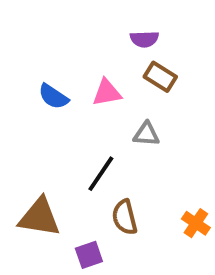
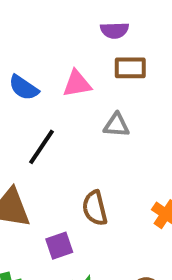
brown rectangle: (160, 77) -> (130, 68), turned -32
black line: (101, 174) -> (41, 147), moved

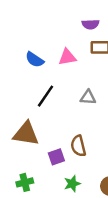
gray triangle: (116, 125) -> (88, 97), moved
brown semicircle: (95, 208) -> (78, 146), moved

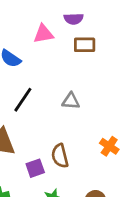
pink triangle: (67, 57) -> (43, 34), moved

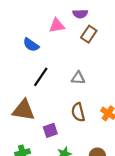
brown rectangle: (85, 45) -> (89, 34), turned -56
brown semicircle: (60, 156) -> (78, 112), moved

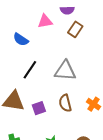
gray triangle: (78, 78) -> (65, 71), size x1.6
purple square: (50, 130) -> (39, 108), moved

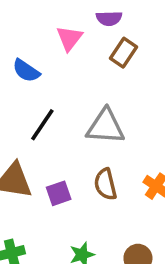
pink triangle: (45, 21) -> (69, 38), turned -42

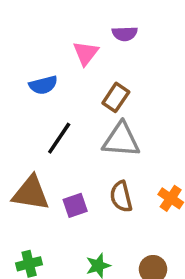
brown rectangle: (124, 53) -> (116, 97), moved
blue semicircle: (26, 71) -> (43, 85), turned -48

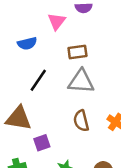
brown rectangle: (116, 97) -> (77, 52), turned 48
purple square: (75, 205) -> (42, 143), moved

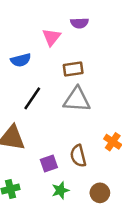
brown semicircle: (81, 121) -> (78, 156), moved
purple square: (42, 143) -> (49, 163), moved

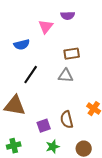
brown rectangle: (73, 69) -> (72, 54), moved
gray triangle: (77, 100) -> (66, 76), size x0.7

